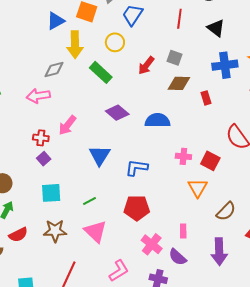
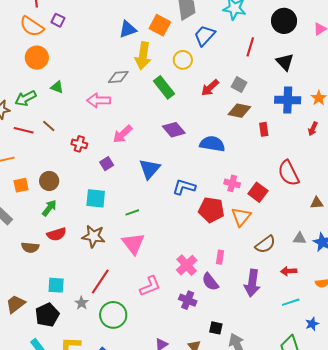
red cross: (41, 138) -> (79, 144), moved
purple square: (44, 159) -> (107, 164), moved
red pentagon: (137, 208) -> (211, 210), moved

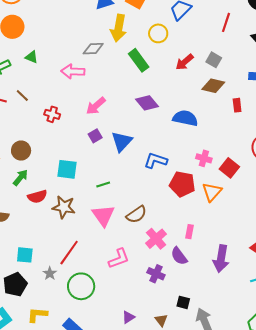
purple square: (107, 164) -> (95, 136), moved
red semicircle: (57, 234) -> (37, 197), moved
brown semicircle: (265, 244) -> (136, 214), moved

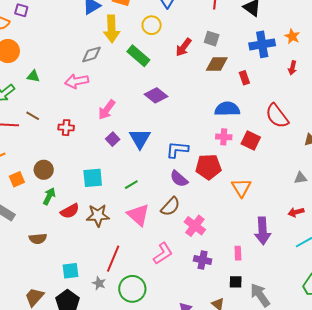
blue semicircle: (185, 118) -> (227, 109), moved
orange triangle: (212, 192) -> (241, 188), moved
pink rectangle: (190, 232) -> (238, 253), moved
purple semicircle: (179, 256) -> (179, 179), moved

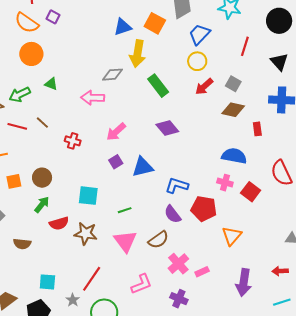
yellow circle: (152, 25) -> (197, 61), moved
blue triangle: (140, 139) -> (143, 167), turned 35
pink rectangle: (238, 253) -> (202, 272), moved, turned 56

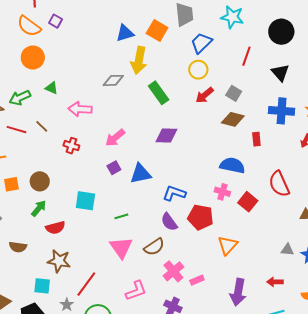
pink arrow: (93, 98) -> (80, 109), moved
purple diamond: (167, 128) -> (166, 136), turned -50
brown star: (86, 234) -> (59, 261), moved

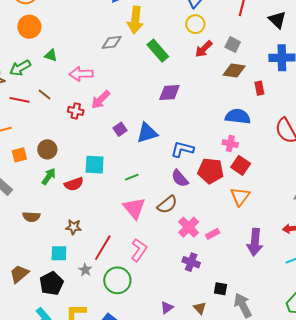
pink arrow: (115, 138) -> (101, 100), moved
red square: (248, 202) -> (241, 165), moved
red semicircle: (55, 228) -> (74, 184), moved
brown star: (59, 261) -> (74, 227), size x0.7
pink L-shape: (136, 291) -> (139, 250), moved, turned -30

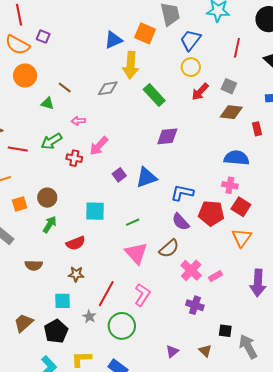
green arrow: (20, 68) -> (51, 141), moved
pink arrow: (81, 74) -> (78, 121), size x0.6
brown line: (44, 94) -> (65, 88), moved
red semicircle: (74, 184) -> (76, 243), moved

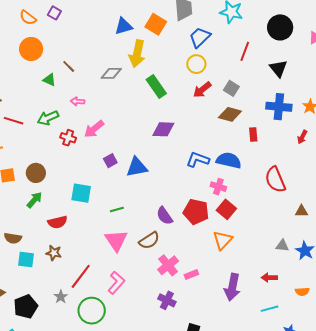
orange semicircle: (17, 45) -> (28, 18), size x0.7
blue L-shape: (182, 193) -> (198, 160), moved
cyan square: (62, 301) -> (26, 259), moved

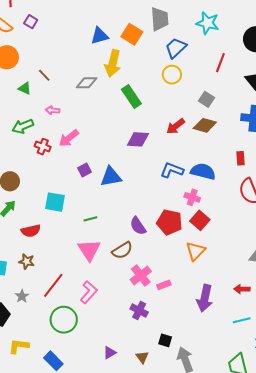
red arrow: (202, 90) -> (176, 126), moved
red rectangle: (253, 134) -> (241, 158), moved
gray star: (61, 297) -> (22, 296), moved

